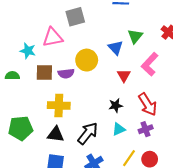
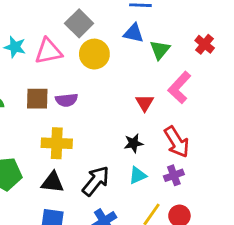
gray square: (75, 17) -> (79, 23), turned -30
blue triangle: (116, 48) -> (133, 33), moved, turned -35
cyan star: (28, 51) -> (15, 47), moved
yellow circle: (87, 60) -> (94, 54), moved

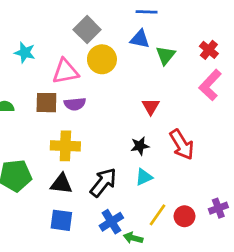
pink triangle: (48, 51) -> (65, 71), moved
pink L-shape: (179, 87) -> (210, 85), moved
purple cross: (174, 175) -> (218, 208), moved

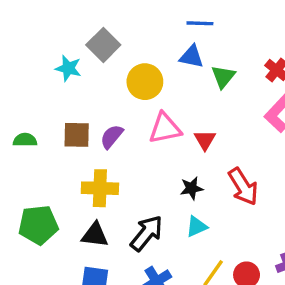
gray square: (87, 30) -> (103, 45), moved
cyan star: (25, 53) -> (68, 68), moved
pink triangle: (65, 71) -> (165, 128), moved
purple semicircle: (75, 104) -> (112, 137), turned 135

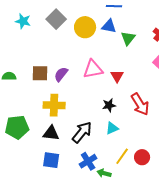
cyan star: (68, 68) -> (23, 21), moved
yellow circle: (145, 82) -> (85, 27), moved

